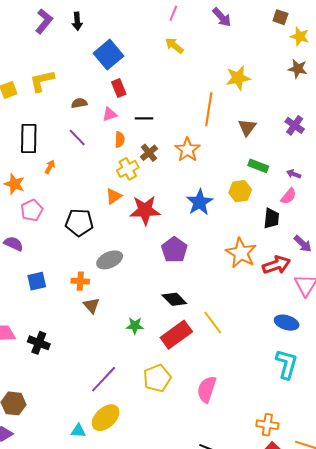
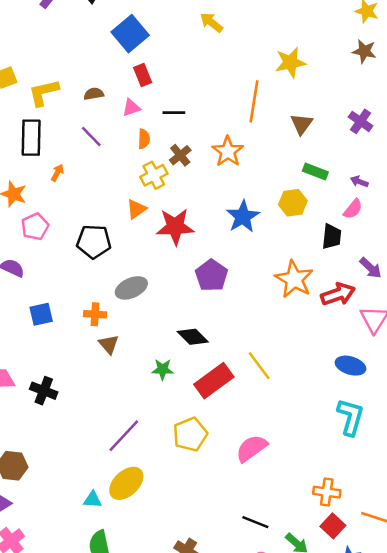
yellow L-shape: (42, 81) -> (44, 93), moved
black diamond: (174, 299) -> (193, 337), moved
pink semicircle: (207, 389) -> (252, 448), turned 36

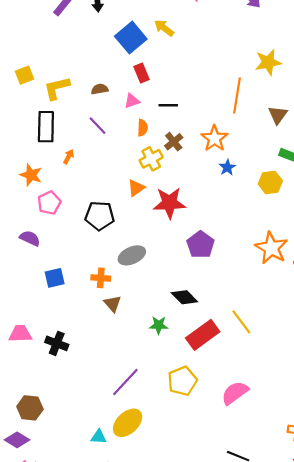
yellow arrow: (211, 22) -> (164, 28), moved
blue star: (243, 217) -> (227, 167), moved, size x0.6

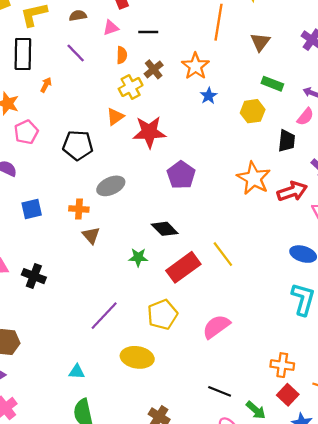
yellow ellipse: (128, 423) -> (137, 357), moved, turned 52

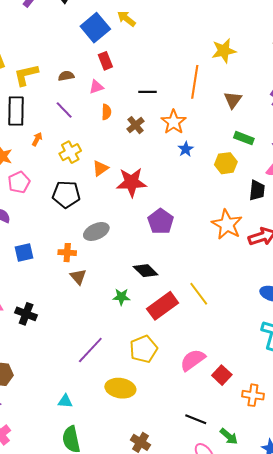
black line: (148, 32) -> (148, 92), moved
yellow cross: (131, 87) -> (70, 152), moved
red square: (288, 395) -> (222, 375), moved

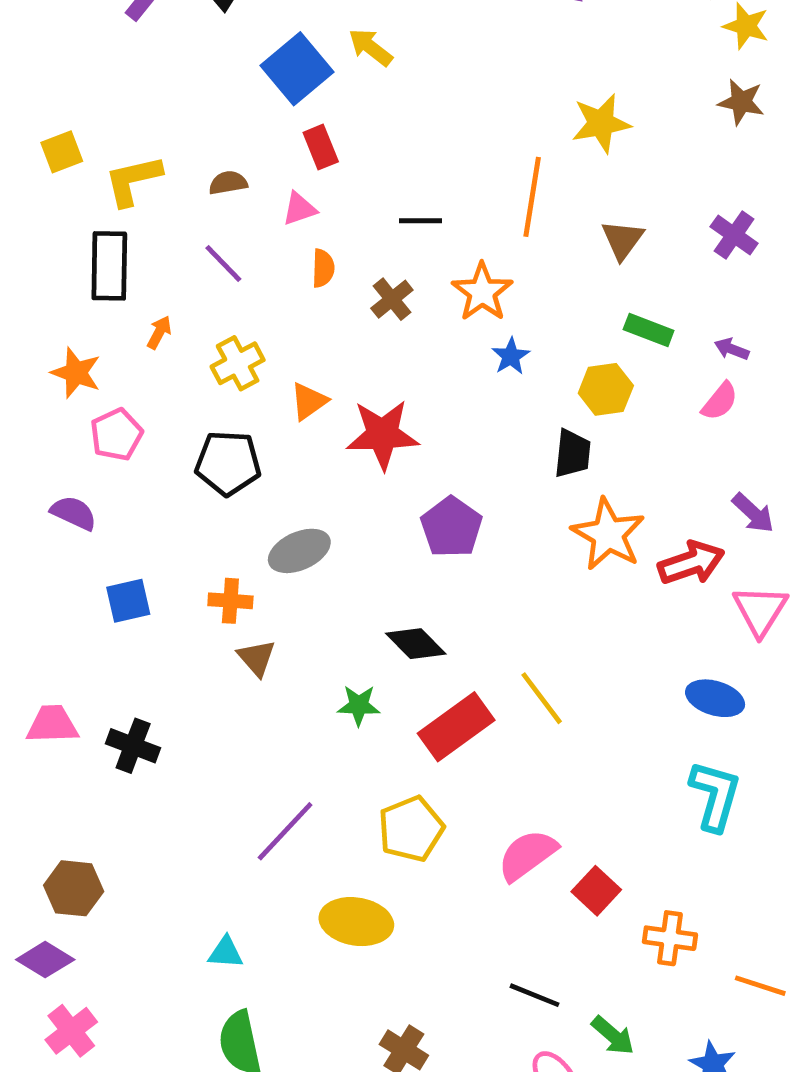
black trapezoid: (257, 190) -> (573, 454), moved

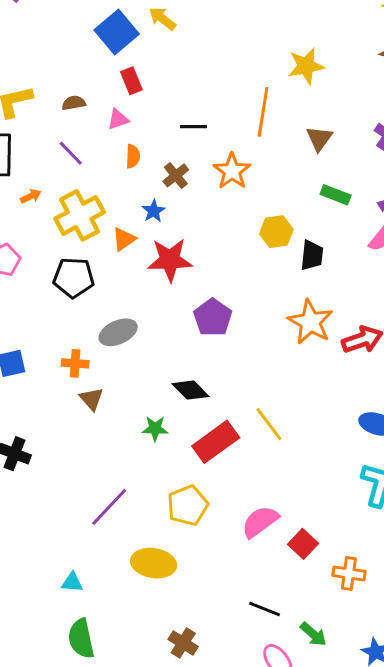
orange arrow: (159, 332) -> (31, 196), turned 36
blue star: (511, 356) -> (154, 211), moved
yellow cross: (238, 363) -> (80, 215), size x1.5
yellow hexagon: (606, 389) -> (276, 232), moved
black trapezoid: (573, 454) -> (312, 255), moved

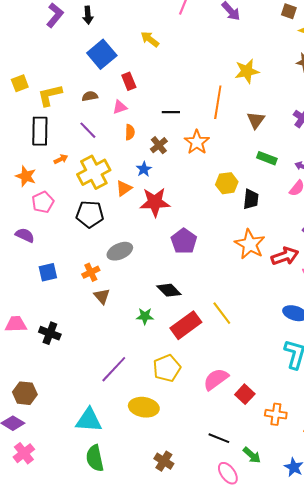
blue square: (117, 32) -> (102, 54), moved
orange cross: (75, 363) -> (91, 272), turned -30
cyan triangle: (72, 582) -> (89, 420), size x1.8

